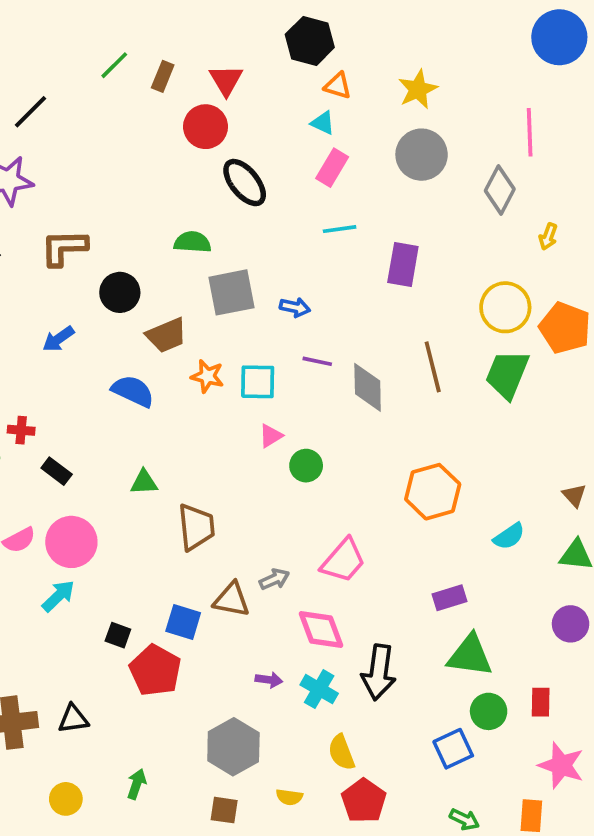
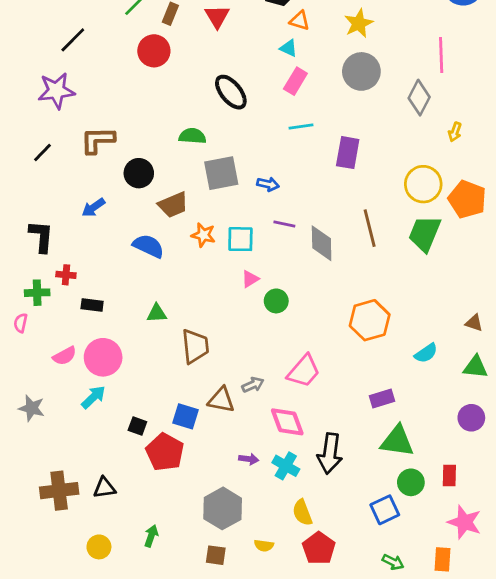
red circle: (206, 127) -> (154, 51), moved
black rectangle: (57, 471) -> (92, 305), turned -30
brown triangle: (574, 495) -> (474, 323), turned -30

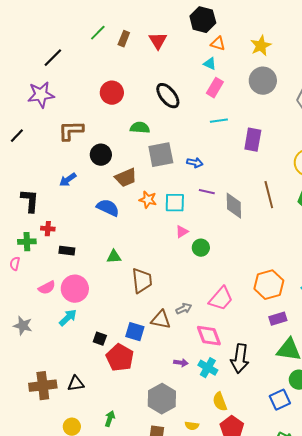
red circle: (154, 51) -> (112, 93), moved
black line: (43, 153) -> (17, 136), moved
orange hexagon: (370, 320) -> (269, 285), moved

